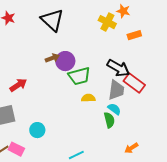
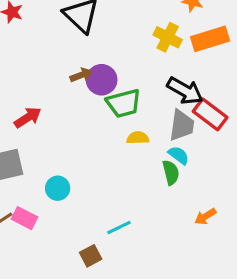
yellow cross: (107, 22) -> (168, 37), moved
orange rectangle: (134, 35) -> (210, 39), size x1.6

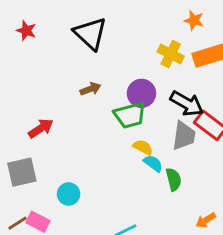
purple circle: (102, 80) -> (141, 93), moved
yellow semicircle: (138, 138) -> (143, 147), turned 30
cyan semicircle: (179, 155) -> (153, 163), moved

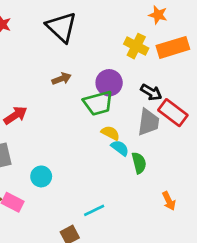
black arrow: (187, 104) -> (151, 92), size x0.7
orange arrow: (206, 220) -> (169, 201), turned -84

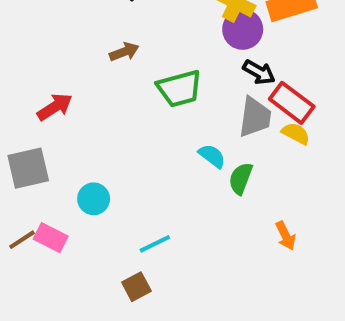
purple circle: (109, 83) -> (243, 29), moved
yellow semicircle: (110, 133) -> (296, 133), moved
green semicircle: (139, 163) -> (241, 178), turned -145
cyan line: (94, 210) -> (155, 244), moved

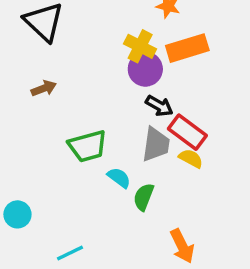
green trapezoid: (179, 89) -> (88, 146), moved
orange arrow: (286, 236) -> (182, 246), size x1.4

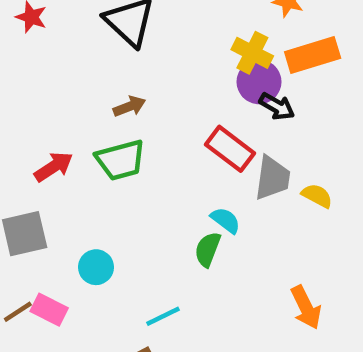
black arrow: (159, 106) -> (277, 106), moved
red rectangle: (187, 132) -> (230, 149), moved
green trapezoid: (88, 146) -> (121, 160), moved
green semicircle: (144, 197) -> (208, 249), moved

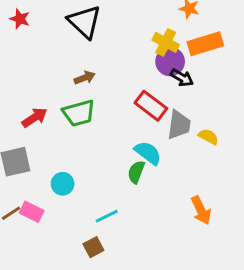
cyan semicircle: (226, 220) -> (148, 153), size x1.4

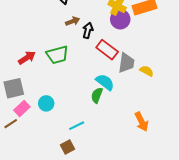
brown arrow: (85, 78) -> (73, 21), moved
black arrow: (182, 78) -> (88, 30), moved, turned -105
pink rectangle: (32, 212) -> (22, 108), moved, turned -70

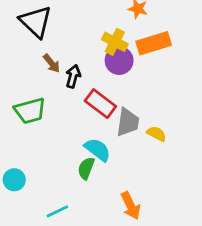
brown arrow: (73, 21) -> (52, 63), turned 72
orange arrow: (142, 122) -> (131, 206), moved

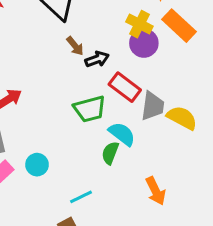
orange rectangle: (154, 43) -> (179, 26), turned 60
black arrow: (73, 76) -> (97, 59), turned 55
green trapezoid: (30, 111) -> (90, 109), moved
yellow semicircle: (156, 134) -> (182, 118), size x1.5

